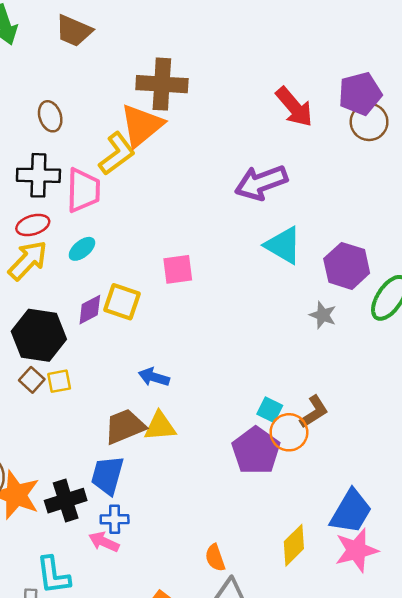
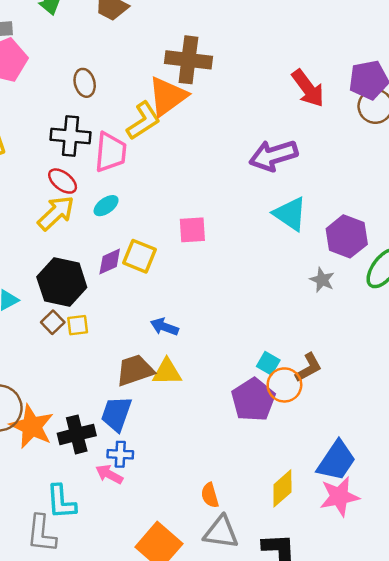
red ellipse: (33, 225) -> (63, 181), turned 52

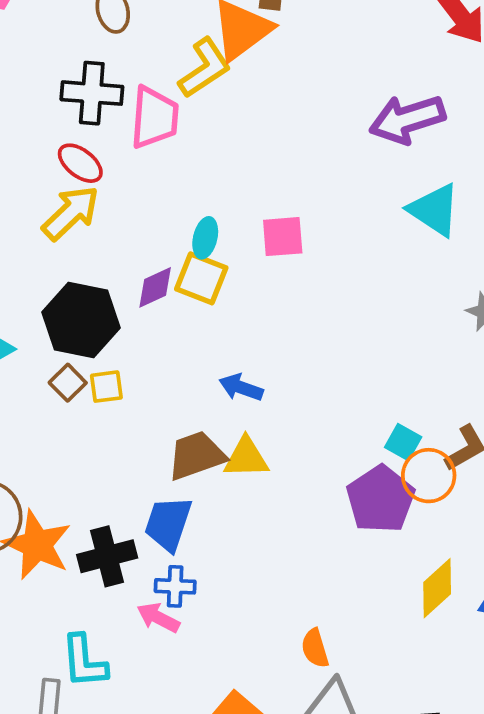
cyan ellipse: (106, 206) -> (205, 238), moved, turned -40
yellow diamond: (282, 488) -> (437, 588), moved

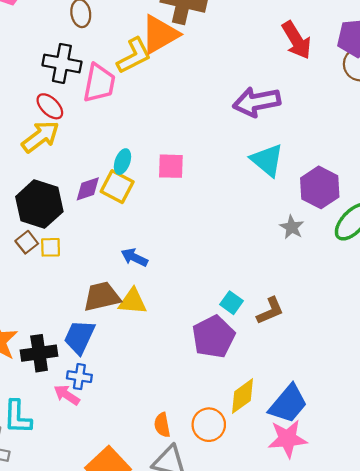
orange circle: (429, 476) -> (209, 425), moved

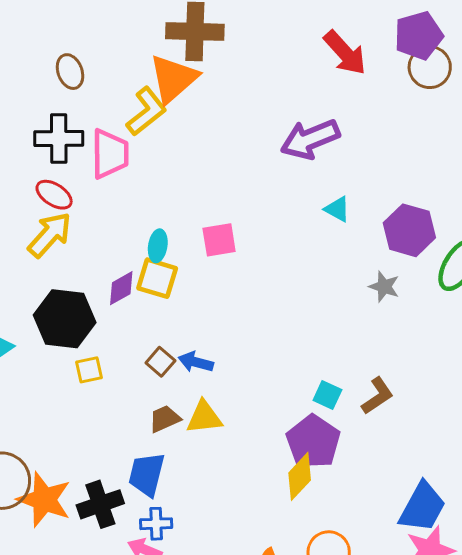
cyan triangle: (267, 160) -> (337, 209), size x0.6
brown square: (27, 242) -> (160, 362), moved
brown trapezoid: (102, 297) -> (165, 419), size x0.7
yellow diamond: (242, 396) -> (300, 476), moved

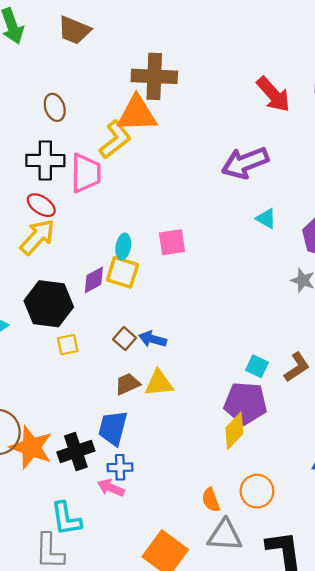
orange triangle: (173, 79) -> (137, 114), turned 39
purple pentagon: (313, 442) -> (245, 403), turned -30

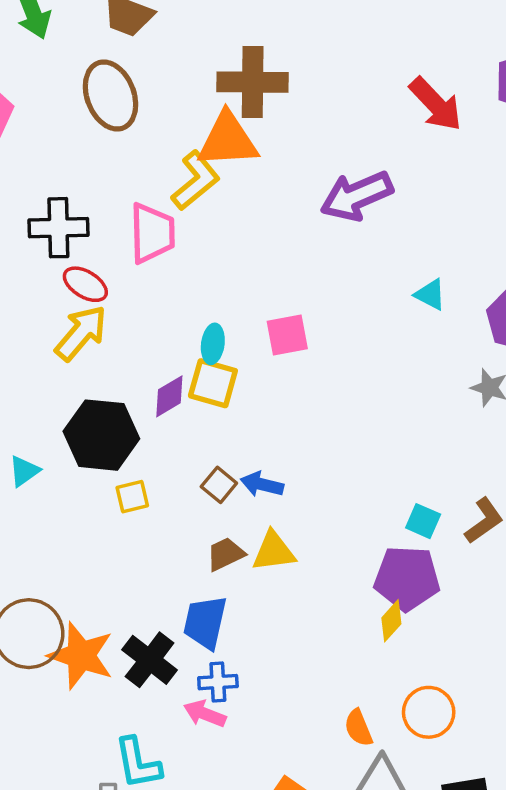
brown ellipse: (55, 107) -> (110, 96), moved, size x1.6
black cross: (45, 160) -> (58, 228), moved
purple arrow: (245, 163) -> (357, 196), moved
yellow diamond: (234, 431) -> (391, 621), size x0.7
black cross: (76, 451) -> (150, 660), turned -32

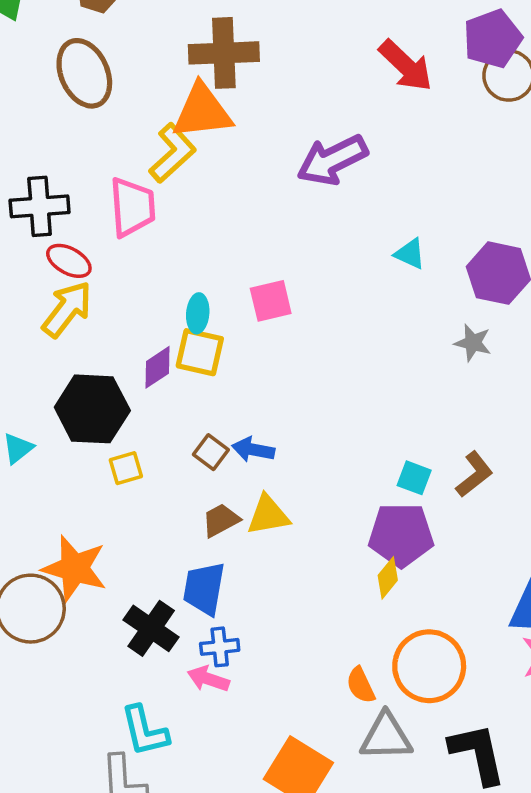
orange star: (81, 656) -> (75, 568), moved
orange circle: (429, 712) -> (429, 666), size x1.4

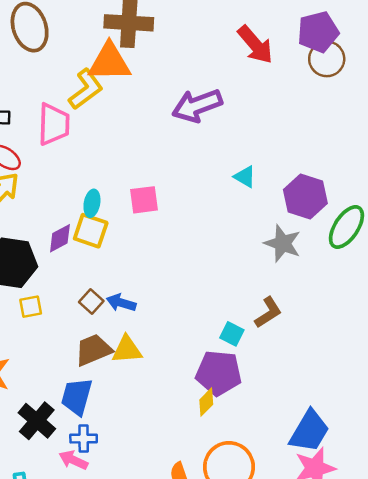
gray star: (473, 343) -> (283, 243), size x1.4
brown L-shape: (474, 474) -> (268, 312), moved
brown trapezoid: (221, 520) -> (93, 350), size x1.4

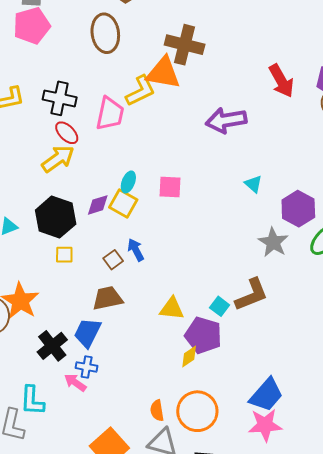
blue arrow: (121, 303) -> (136, 250), moved, turned 35
brown L-shape: (268, 312) -> (252, 295), size x1.4
yellow triangle: (127, 350) -> (172, 309), moved

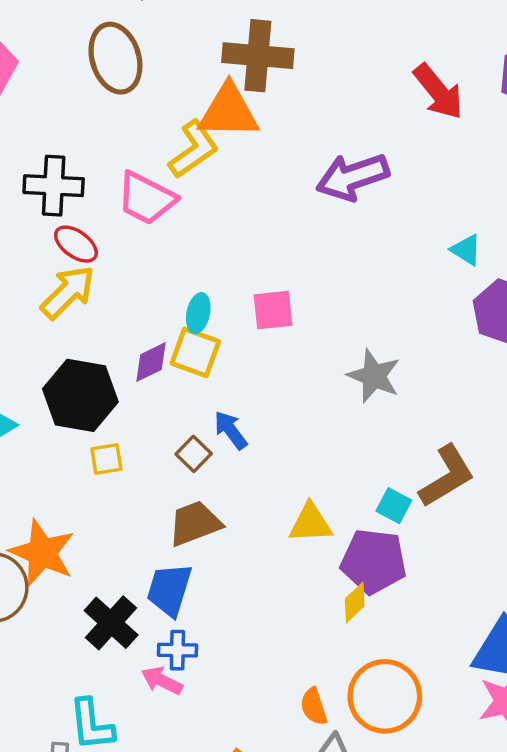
pink trapezoid: (110, 114) -> (146, 198), turned 114
cyan triangle: (253, 184) -> (466, 250), moved
gray star: (273, 242) -> (374, 376), moved

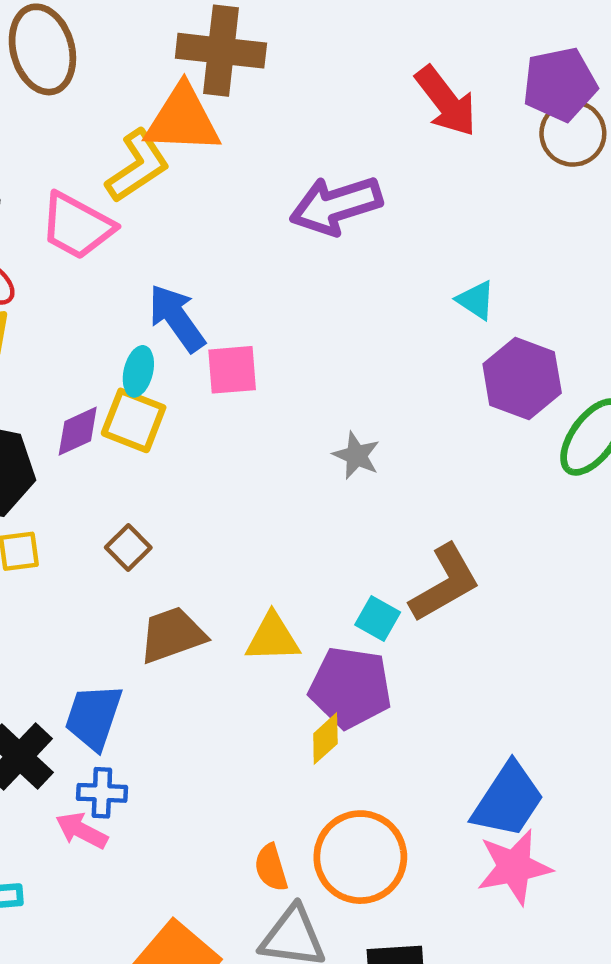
gray star: (374, 376) -> (356, 455), size x0.7
blue arrow: (231, 430) -> (177, 318), moved, size x1.4
brown trapezoid: (195, 523) -> (172, 635), moved

